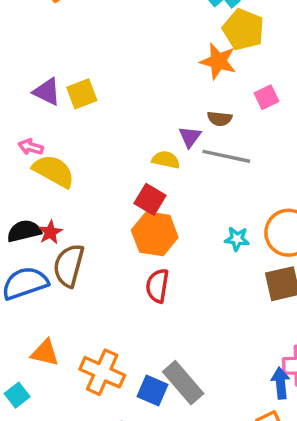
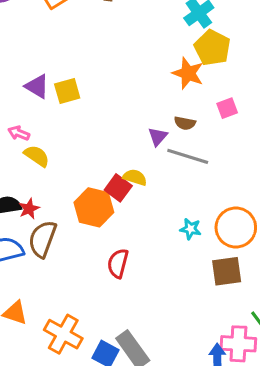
yellow semicircle: (166, 160) -> (135, 177), moved
yellow semicircle: (54, 171) -> (37, 156), size x0.7
orange hexagon: (155, 234) -> (94, 207), moved

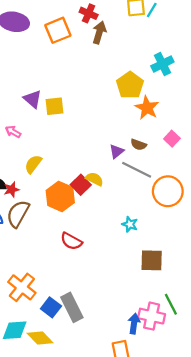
yellow pentagon: (212, 48) -> (130, 85), moved
pink square: (227, 108) -> (172, 139), turned -35
yellow semicircle: (37, 156) -> (33, 164), moved, turned -96
orange circle: (236, 228) -> (168, 191), moved
red semicircle: (118, 263) -> (71, 241), turned -85

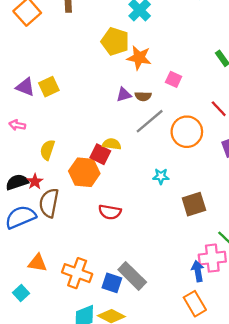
purple triangle: (116, 151) -> (124, 95), moved, turned 42
gray line: (137, 170) -> (150, 121), turned -48

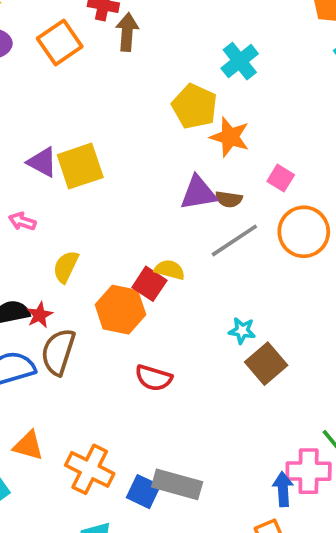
yellow square: (49, 87) -> (80, 166), size x1.4
purple triangle: (124, 95) -> (198, 193), size x1.5
orange circle: (187, 132) -> (304, 232), moved
brown square: (194, 204) -> (266, 364), moved, turned -30
gray rectangle: (132, 276) -> (177, 484), turned -36

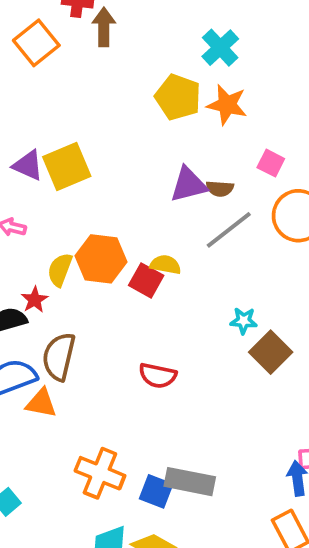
orange star: (230, 137) -> (227, 105), moved
orange hexagon: (120, 310) -> (101, 259), moved
red star: (40, 315) -> (35, 300), moved
orange triangle: (28, 446) -> (41, 403), moved

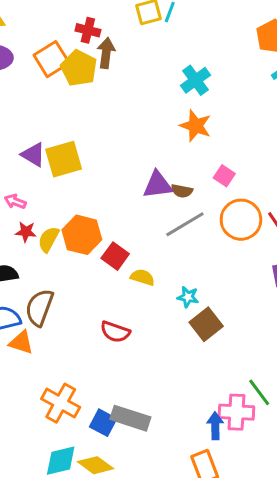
yellow pentagon: (178, 97) -> (79, 68), moved
yellow semicircle: (165, 265) -> (142, 277), moved
red star: (35, 300) -> (26, 232), moved, turned 30

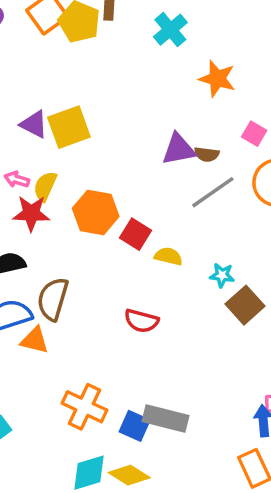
cyan cross: (196, 80) -> (170, 30), moved
red star: (26, 232) -> (31, 213), size x1.5
yellow semicircle: (49, 239) -> (45, 186), moved

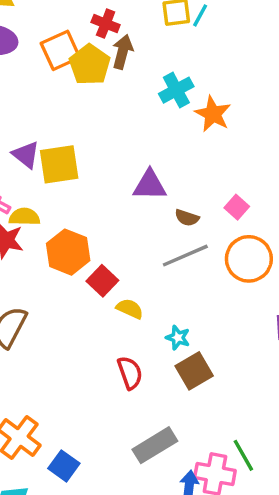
orange star: (217, 79) -> (213, 114), moved
purple triangle: (179, 149) -> (150, 185), moved
yellow semicircle: (45, 186) -> (24, 217), turned 56
red semicircle: (141, 321) -> (130, 373), moved, turned -136
gray rectangle: (166, 419) -> (155, 445), moved, turned -57

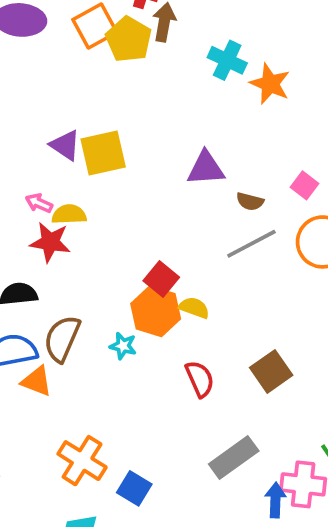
cyan cross: (176, 90) -> (227, 60), turned -32
orange hexagon: (68, 252) -> (156, 311), moved
cyan star: (178, 338) -> (123, 346), moved

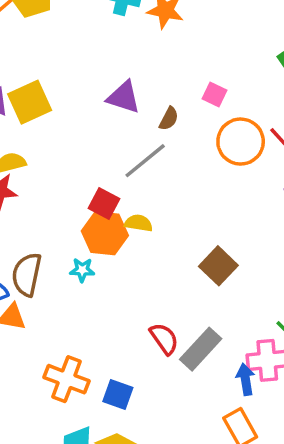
purple triangle: (206, 168) -> (124, 97), turned 33
brown semicircle: (250, 202) -> (169, 119), turned -65
gray line: (251, 244) -> (145, 161), moved
red semicircle: (200, 379) -> (164, 339), moved

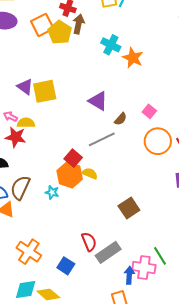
blue square: (118, 394) -> (66, 266), moved

